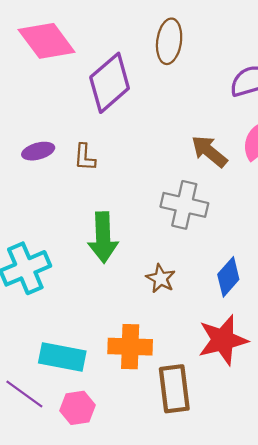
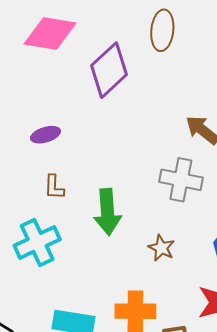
pink diamond: (47, 41) -> (50, 33), turned -42
brown L-shape: (85, 157) -> (54, 187), moved

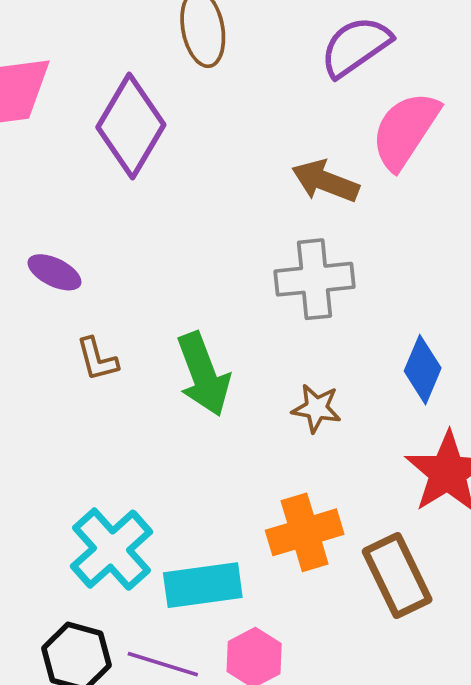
purple ellipse: (45, 135) -> (54, 272), turned 60
cyan cross: (37, 242) -> (112, 549), moved

